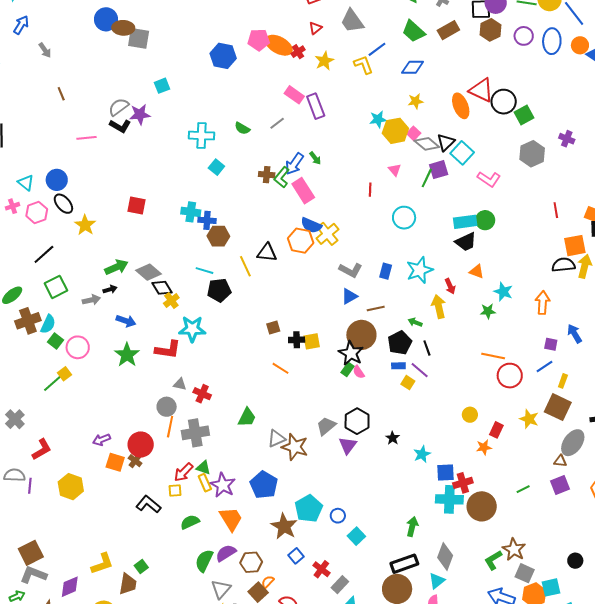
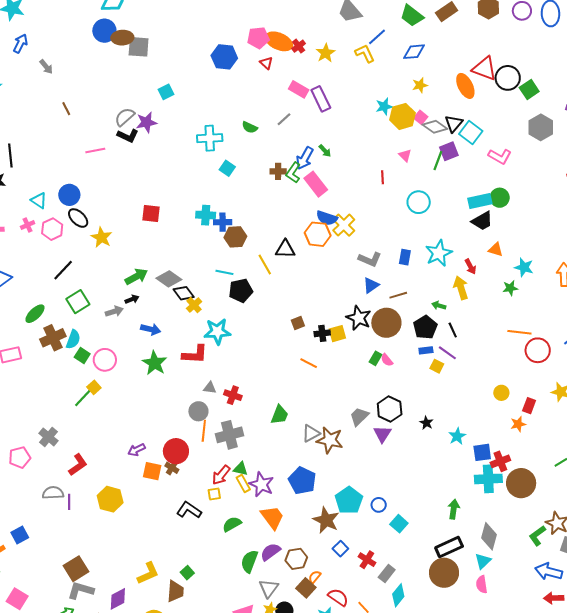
red triangle: (315, 28) -> (266, 63), moved, turned -32
black star: (351, 353) -> (359, 318), moved

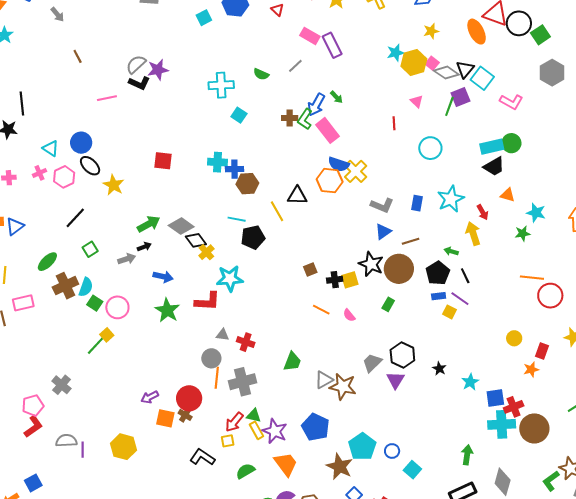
cyan square: (166, 92) -> (204, 18), moved
green square: (78, 302) -> (90, 249), size x0.7
pink semicircle: (387, 360) -> (349, 315), moved
red L-shape: (78, 465) -> (33, 427), moved

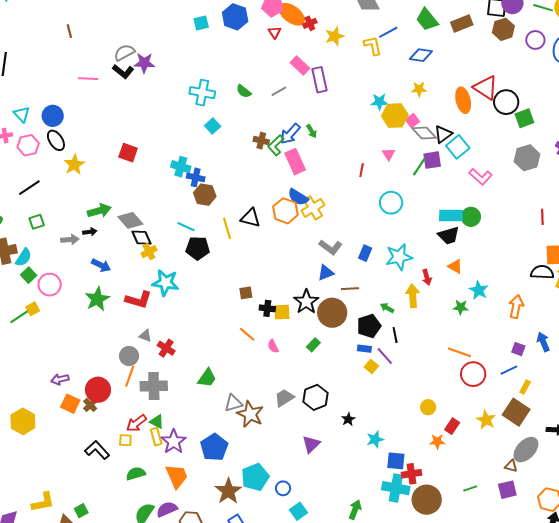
purple triangle: (395, 380) -> (311, 444), moved

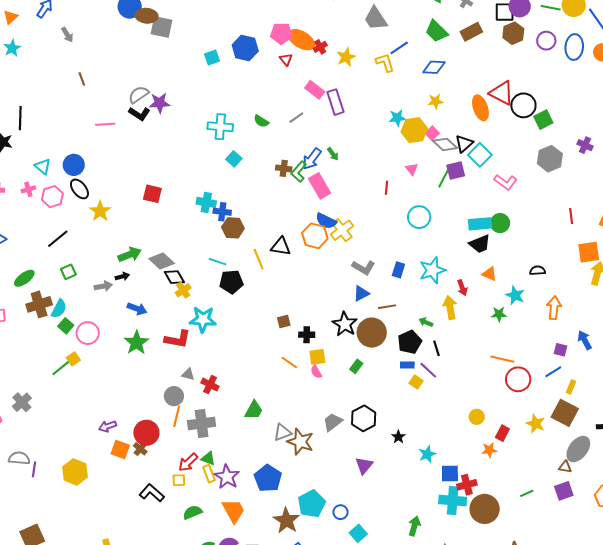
black semicircle: (542, 272) -> (537, 271), moved, size x0.7
yellow square: (282, 312) -> (317, 357), moved

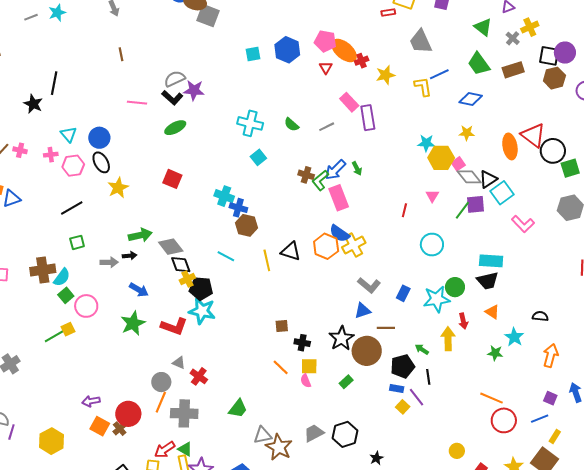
green circle: (500, 223) -> (455, 287), moved
green ellipse: (24, 278) -> (175, 128), moved
black pentagon: (231, 282) -> (201, 288), moved

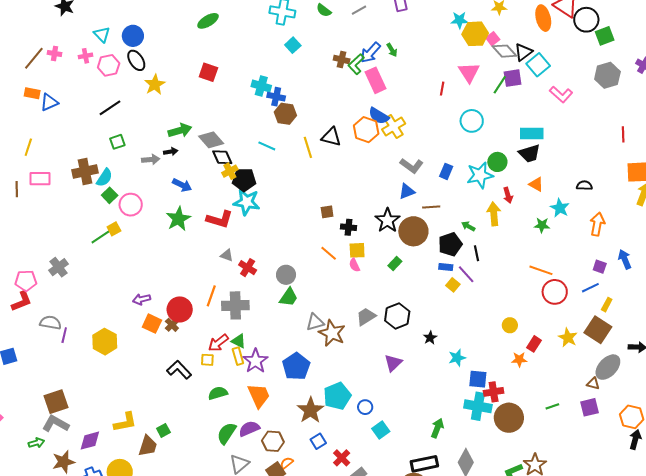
pink triangle: (432, 196) -> (469, 72), size x1.6
gray circle: (161, 382) -> (286, 275), moved

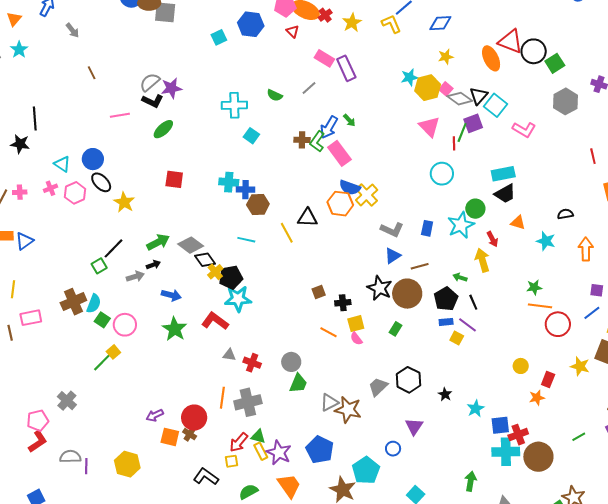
red line: (442, 89) -> (454, 143), moved
black line: (110, 108) -> (114, 248), moved
red L-shape: (220, 219) -> (215, 321), turned -148
green star: (542, 225) -> (534, 287), moved
blue circle: (365, 407) -> (393, 449), moved

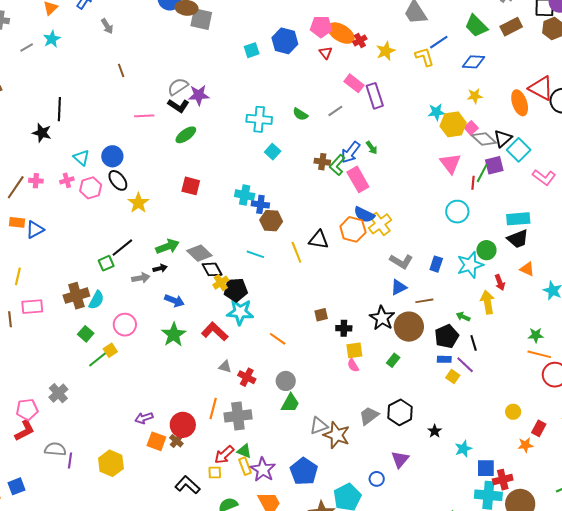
green square: (102, 320) -> (86, 334), moved
orange line: (329, 332) -> (278, 339), moved

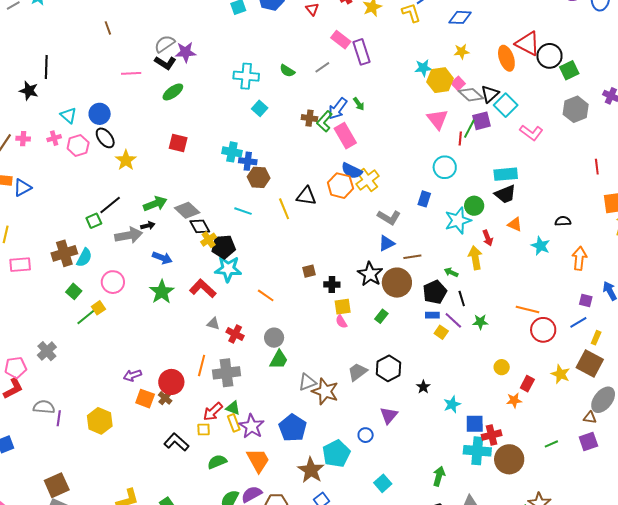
blue rectangle: (436, 264) -> (424, 199), moved
gray arrow: (141, 278) -> (129, 235), size x1.5
green star: (536, 335) -> (480, 322), moved

